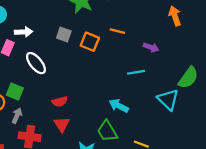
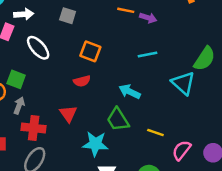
orange square: (90, 42) -> (90, 51), moved
purple arrow: (151, 47) -> (148, 18), moved
red semicircle: (60, 102) -> (82, 81), moved

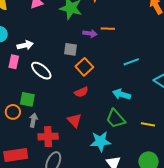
gray square: (68, 16) -> (71, 49), moved
purple arrow: (148, 18) -> (90, 33), moved
orange square: (90, 51) -> (84, 67), turned 36

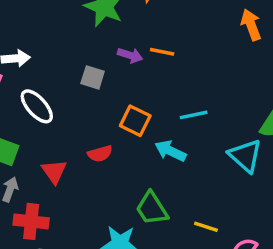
orange square: (84, 67) -> (135, 121), moved, turned -30
cyan arrow: (122, 94) -> (170, 151), moved
red triangle: (74, 120) -> (54, 171), moved

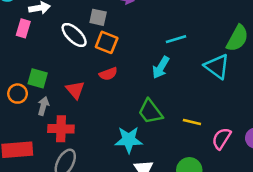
white ellipse: (37, 106) -> (74, 35), moved
orange square: (135, 121) -> (107, 42), moved
cyan arrow: (170, 151) -> (161, 67), turned -80

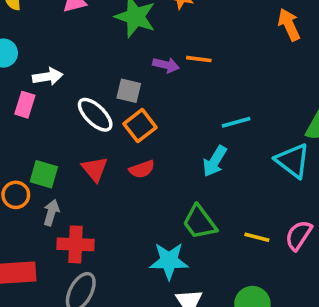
orange square: (107, 42) -> (140, 126), turned 30
red triangle: (75, 90) -> (95, 169), moved
pink semicircle: (222, 138) -> (299, 235), moved

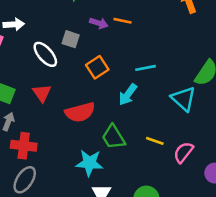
orange square: (140, 126) -> (97, 67), moved
red semicircle: (142, 169) -> (80, 112), moved, size x1.6
yellow line: (257, 237) -> (155, 141), moved

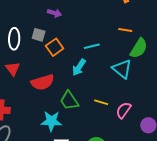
orange line: (123, 21) -> (125, 30), moved
gray square: (71, 39) -> (39, 35), moved
white ellipse: (45, 54) -> (14, 39), turned 45

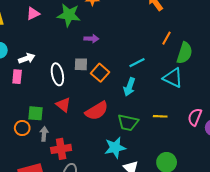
orange line: (125, 30) -> (166, 38), turned -56
green trapezoid: (69, 101) -> (128, 123), turned -30
pink semicircle: (124, 110) -> (195, 117), moved

